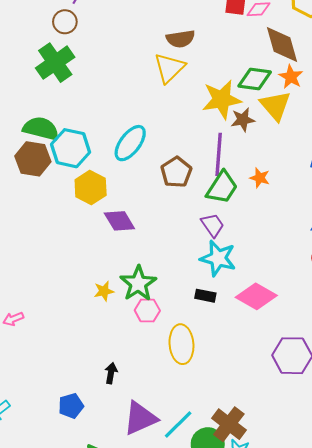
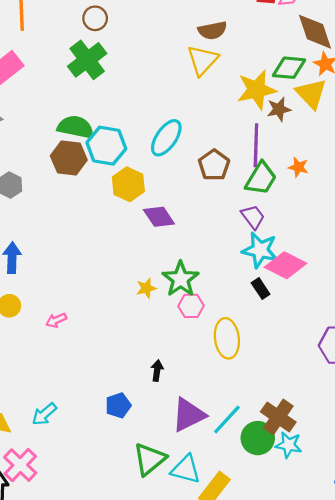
black rectangle: (205, 296) -> (261, 289), moved, turned 48
pink diamond: (256, 296) -> (285, 265), moved

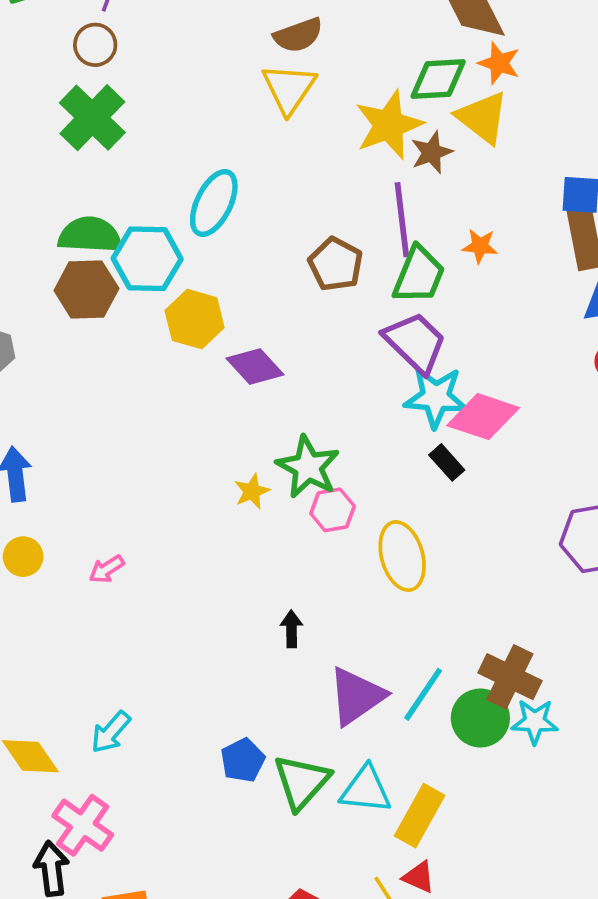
cyan ellipse: (166, 138) -> (214, 203), moved
purple trapezoid: (253, 217) -> (415, 342), size x1.5
blue pentagon: (118, 405) -> (243, 760), moved

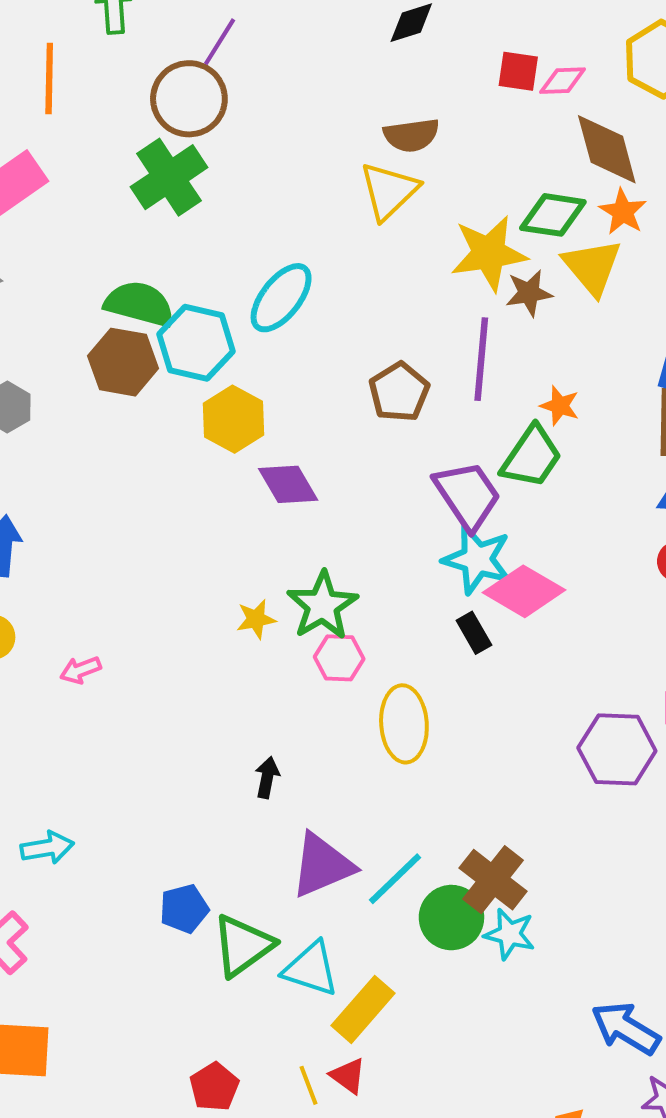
brown circle: (95, 45) -> (189, 99), size x1.6
green trapezoid: (419, 275) -> (532, 457), moved
cyan arrow: (111, 732) -> (47, 848), turned -153

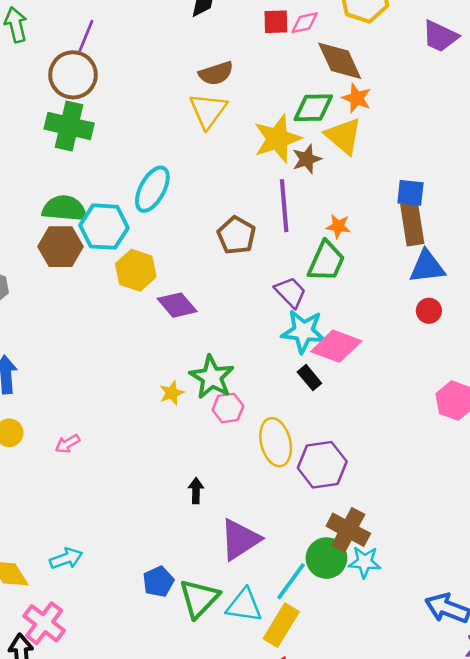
green cross: (169, 177) -> (69, 126), turned -33
purple trapezoid: (467, 495) -> (290, 292), size x0.7
purple hexagon: (617, 749) -> (322, 465), moved
cyan line: (395, 879) -> (291, 581), moved

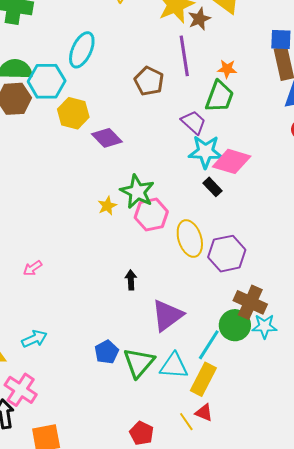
pink hexagon: (228, 408) -> (151, 215), size x1.4
pink arrow: (68, 444) -> (33, 268), moved

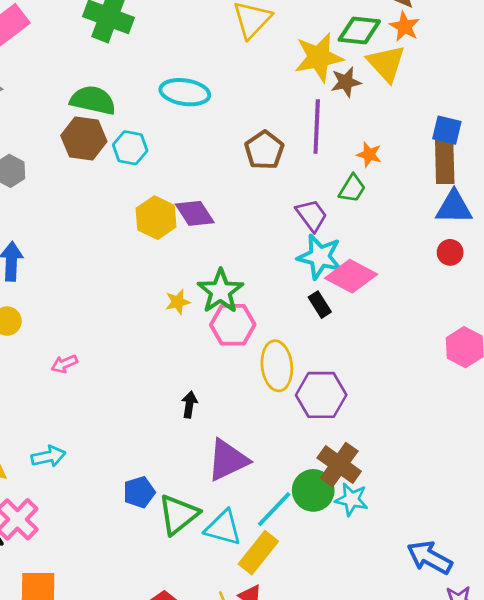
cyan ellipse: (82, 50) -> (185, 92), turned 63
cyan hexagon: (47, 81) -> (130, 148), moved, size x0.7
green trapezoid: (220, 97) -> (352, 189), size x0.7
yellow hexagon: (73, 113) -> (156, 218), moved

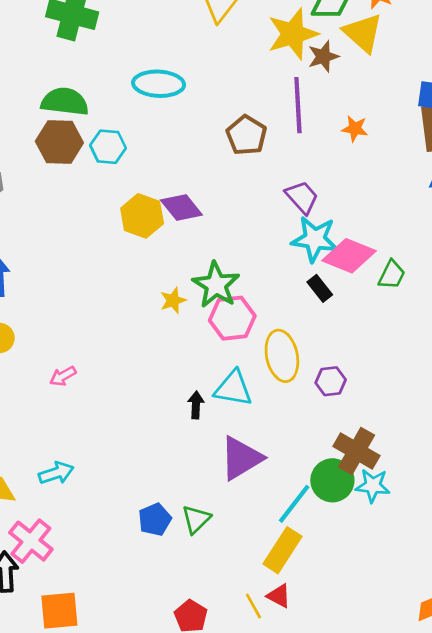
green trapezoid: (352, 189) -> (392, 275), moved
purple hexagon: (321, 395) -> (331, 381), size x0.6
blue pentagon: (139, 492) -> (155, 520), moved
green triangle: (178, 515) -> (196, 519), size x0.7
cyan triangle: (223, 528) -> (233, 388), moved

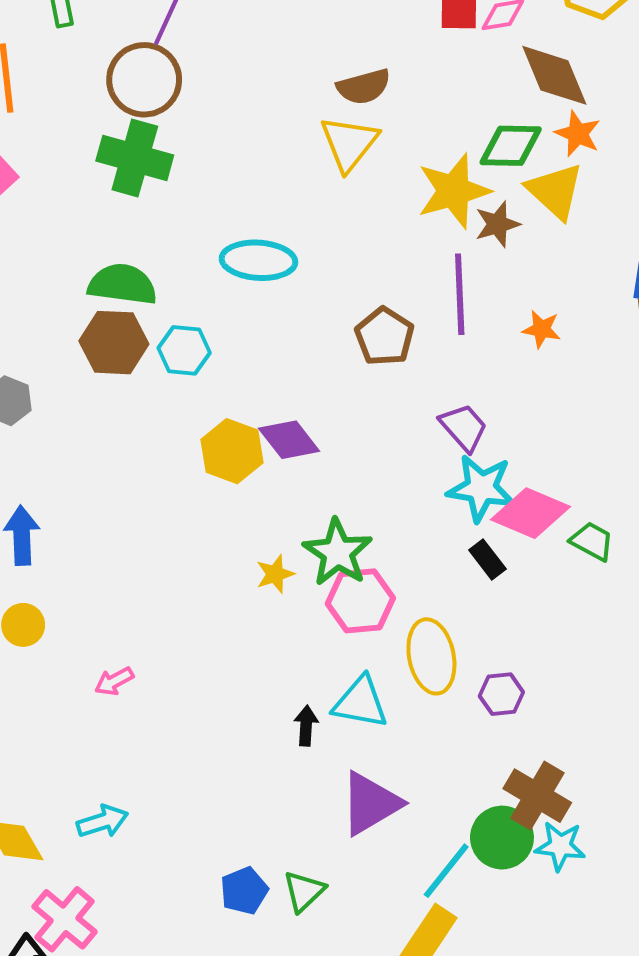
green trapezoid: (392, 275) -> (592, 541), turned -88

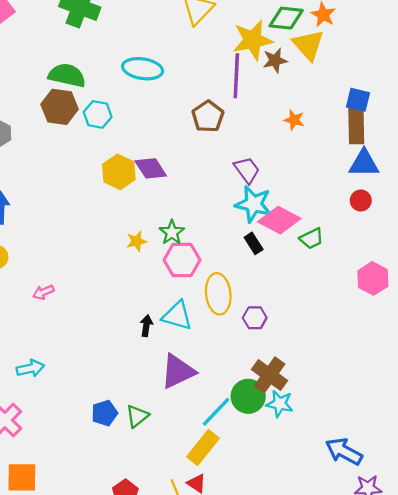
purple line: (460, 294) -> (236, 76), moved
green trapezoid: (592, 541) -> (312, 238), turned 120
green star: (338, 552) -> (172, 232), size x0.7

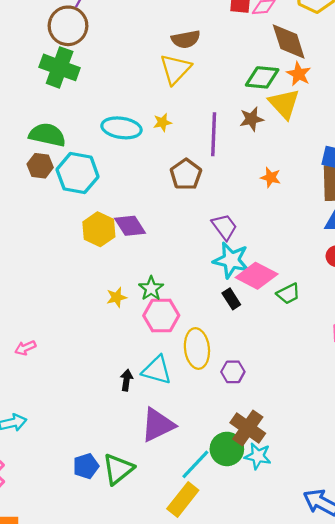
yellow star: (253, 40) -> (162, 122), moved, size x0.5
brown hexagon: (60, 107) -> (40, 166), size x0.7
cyan hexagon: (98, 114) -> (78, 173), size x1.5
green triangle: (137, 416) -> (118, 469), size x1.4

